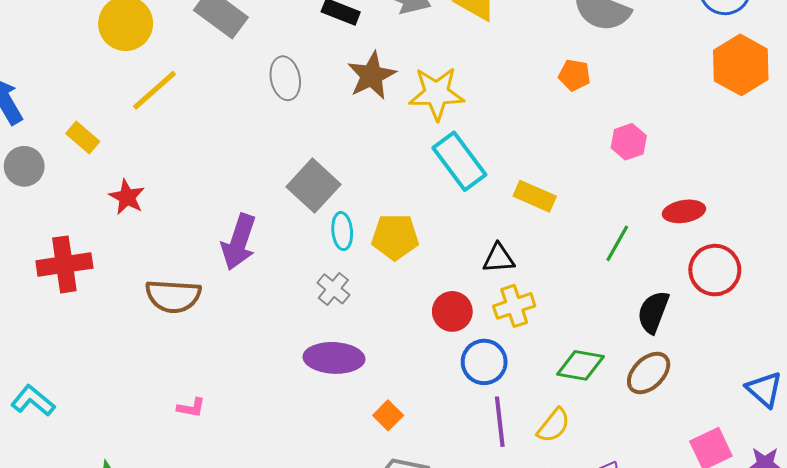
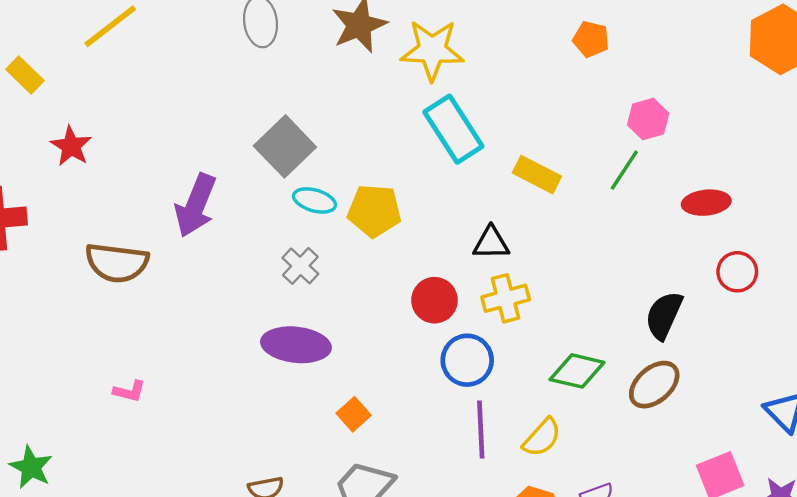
cyan ellipse: (342, 231) -> (314, 200), turned -72
green line: (617, 243) -> (624, 170), moved
red circle: (715, 270) -> (737, 272), size x0.7

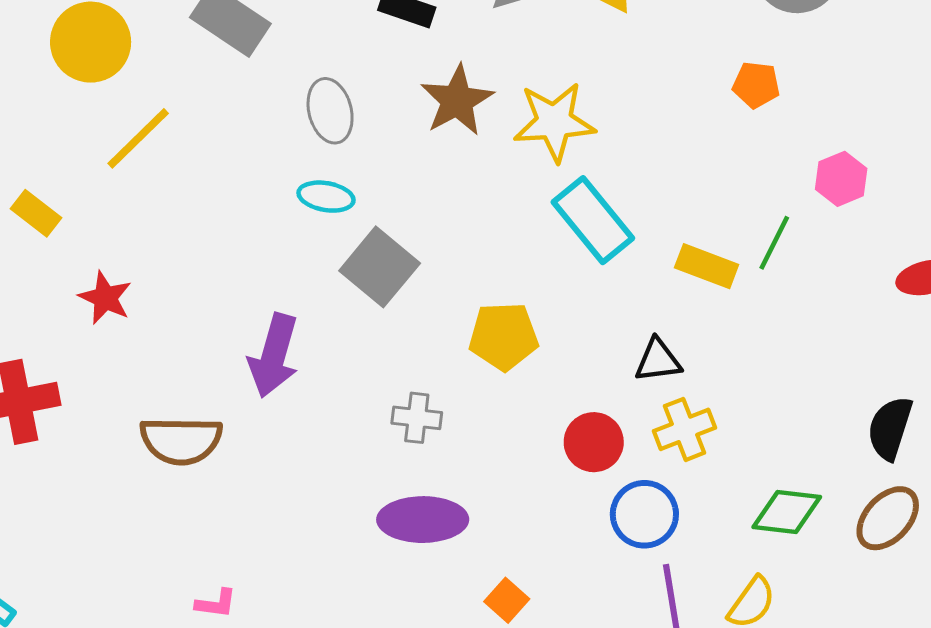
green line: (624, 170) -> (774, 243), moved
cyan ellipse: (314, 200) -> (326, 197), moved
gray cross: (300, 266) -> (417, 418), turned -30

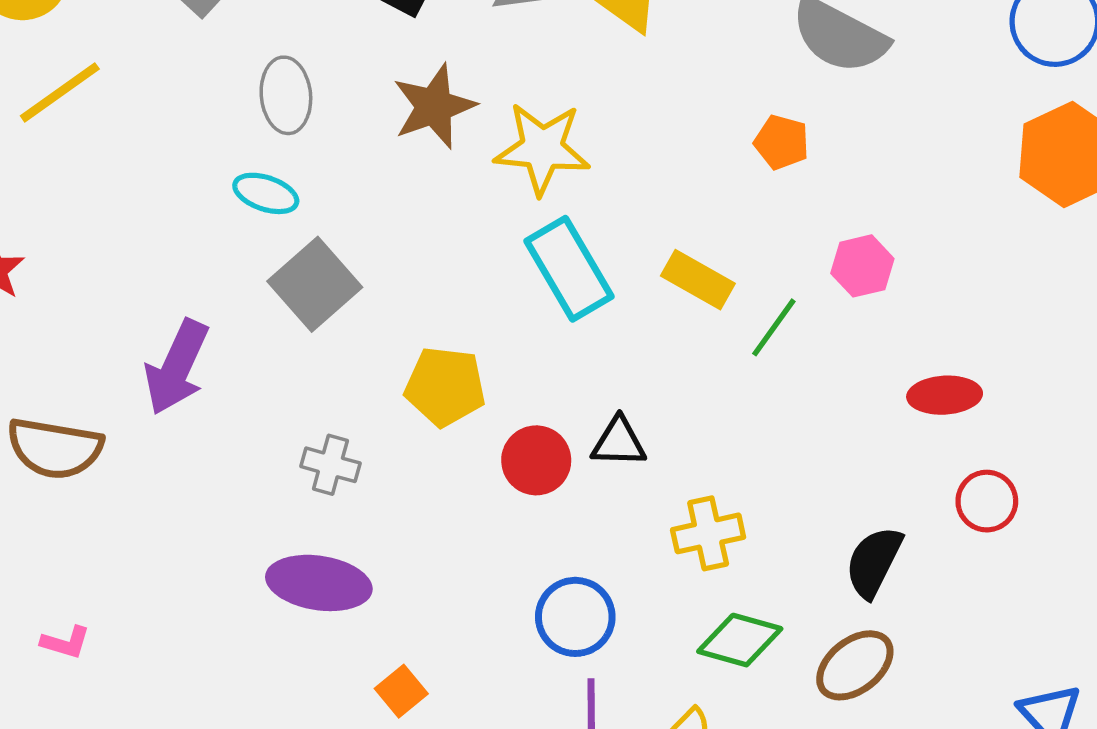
yellow rectangle: (707, 266) -> (698, 280), moved
yellow cross: (685, 429) -> (708, 533), moved
red circle: (594, 442) -> (536, 460), moved

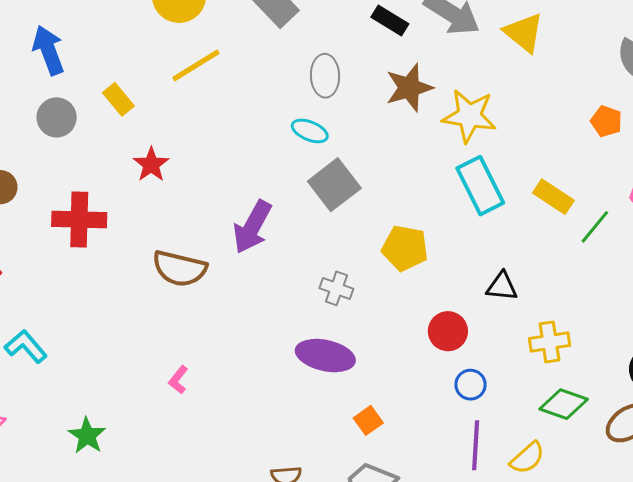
red circle: (536, 460) -> (448, 331), moved
blue circle: (575, 617) -> (471, 385), size x0.7
pink L-shape: (66, 642) -> (178, 380), turned 108

